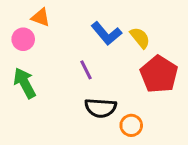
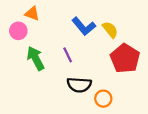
green arrow: (25, 83) -> (36, 58), moved

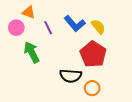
purple line: (68, 55) -> (48, 28), moved
red pentagon: (125, 58) -> (93, 54), moved

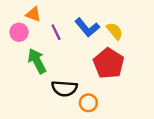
black semicircle: (71, 76) -> (64, 88), moved
orange circle: (92, 88) -> (88, 103), moved

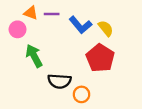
purple line: (56, 32) -> (52, 14), moved, turned -64

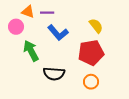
blue L-shape: (80, 25) -> (58, 33), moved
red pentagon: (100, 58) -> (91, 53), turned 30
orange circle: (81, 94) -> (91, 82), moved

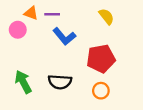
yellow semicircle: (96, 26) -> (106, 16), moved
green arrow: (31, 51) -> (23, 82), moved

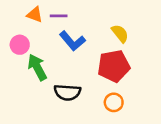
yellow semicircle: (106, 16) -> (120, 33), moved
pink circle: (18, 30) -> (20, 45), moved
green arrow: (23, 82) -> (37, 67), moved

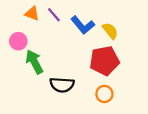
purple line: (59, 16) -> (54, 15), turned 49
blue L-shape: (72, 41) -> (83, 25), moved

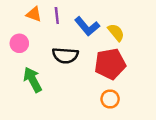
purple line: (54, 15) -> (57, 15), turned 35
green arrow: (34, 62) -> (33, 80), moved
black semicircle: (62, 85) -> (65, 55), moved

